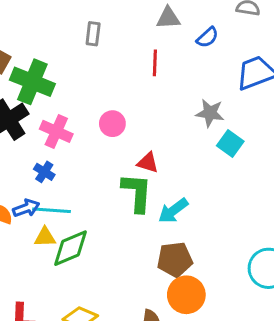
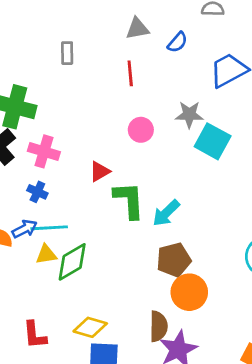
pink circle: (112, 124) -> (141, 130), moved
cyan square: (230, 143) -> (213, 141), size x1.4
red triangle: (148, 163) -> (100, 171), moved, turned -40

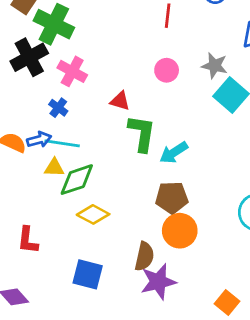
red triangle: (100, 171) -> (120, 101), turned 35
yellow diamond: (90, 327) -> (93, 214), moved

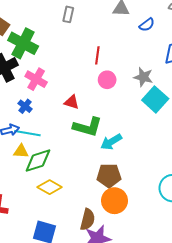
red line: (168, 16) -> (97, 55), moved
green L-shape: (142, 133) -> (87, 127), turned 96

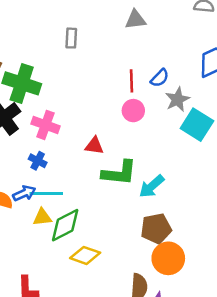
blue semicircle: (147, 25) -> (160, 78), moved
red line: (97, 55) -> (132, 81), moved
gray star: (143, 77) -> (177, 99), turned -30

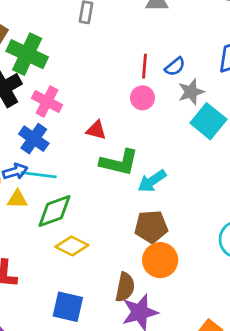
blue cross: (38, 161) -> (34, 139), size x1.5
yellow triangle: (42, 217) -> (17, 199), moved

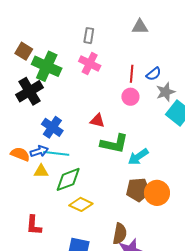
pink cross: (47, 102) -> (90, 64), moved
orange circle: (160, 260) -> (157, 193), moved

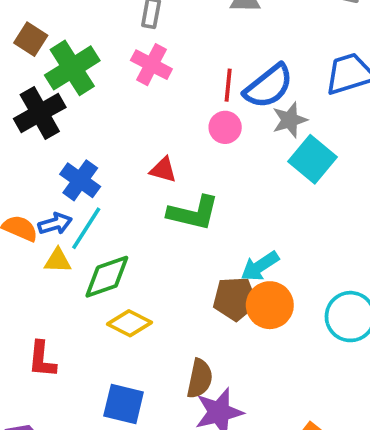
green cross: (47, 66) -> (72, 68), turned 32
blue semicircle: (154, 74) -> (269, 86), size x1.8
cyan line: (56, 153) -> (86, 228), turned -65
cyan arrow: (138, 157) -> (260, 266), moved

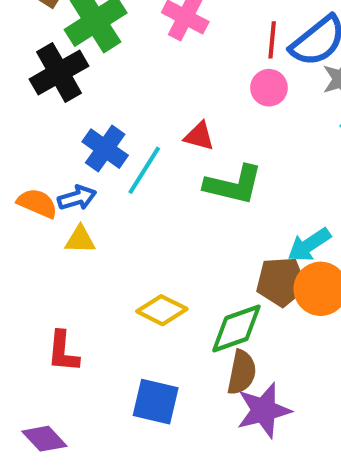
cyan line: (86, 228) -> (144, 170), moved
green diamond: (107, 277) -> (236, 329), moved

